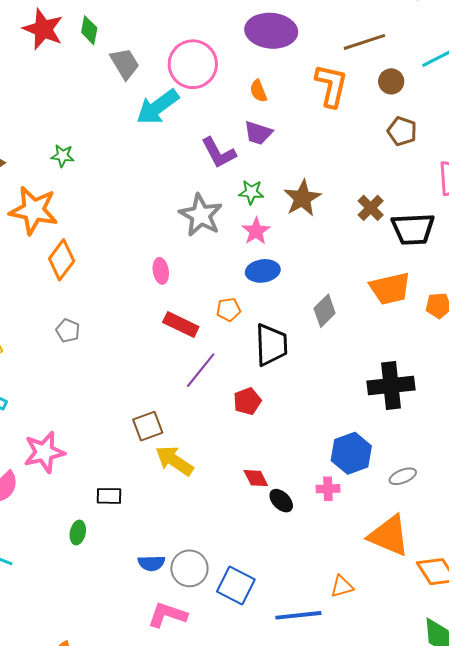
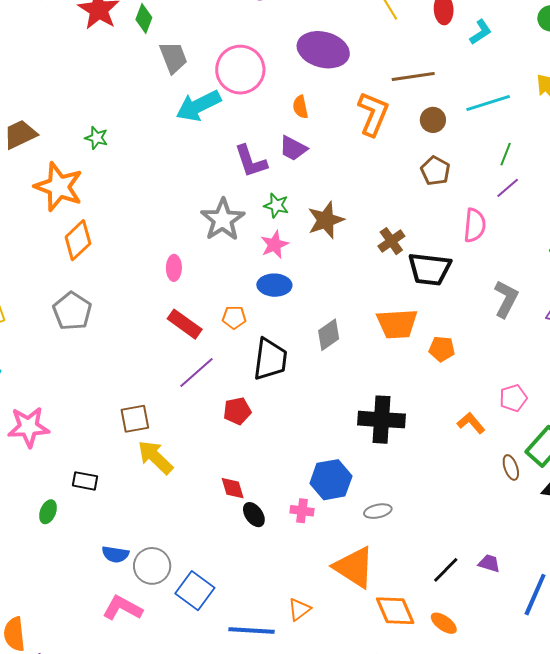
gray pentagon: (68, 331) -> (72, 311), size x1.6
orange triangle: (342, 586) -> (299, 609), turned -30

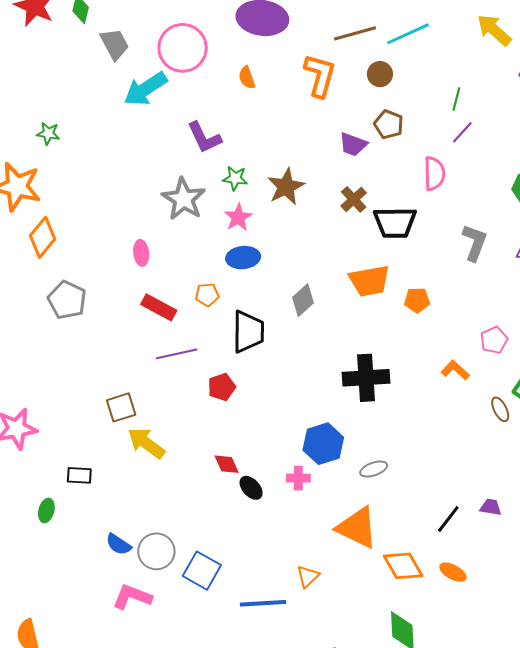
cyan line: (488, 103) -> (408, 34), moved
purple trapezoid: (293, 148) -> (353, 144), moved
gray pentagon: (72, 311) -> (67, 300), moved
purple line: (197, 372) -> (177, 354), turned 36
blue semicircle: (115, 554) -> (119, 544), turned 32

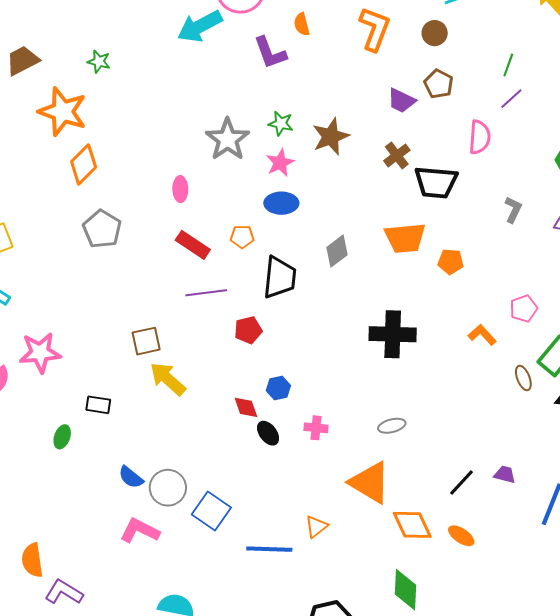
purple L-shape: (204, 137) -> (270, 53), moved
gray L-shape: (475, 243) -> (513, 210), size x0.7
blue hexagon: (323, 444) -> (278, 388), moved, size x0.6

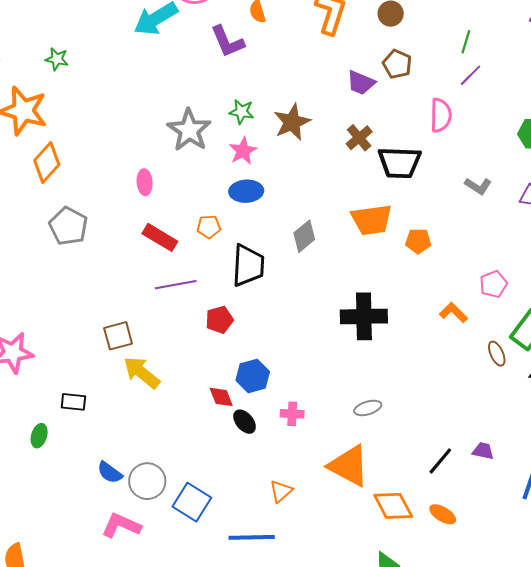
gray L-shape: (513, 210) -> (478, 186), turned 100
blue hexagon: (278, 388) -> (253, 376), size x1.4
orange triangle: (316, 527) -> (281, 491), moved

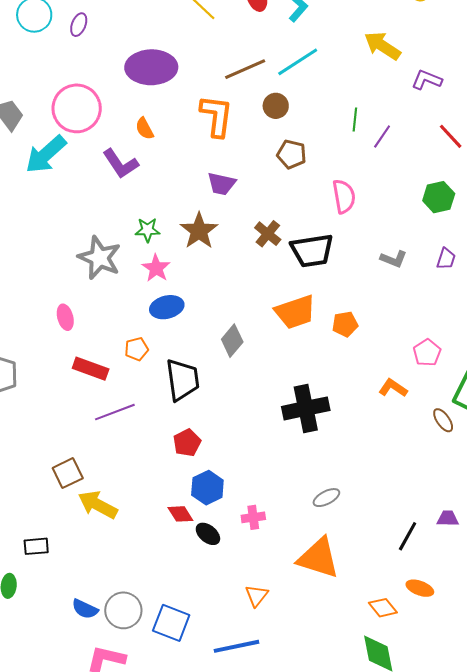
purple line: (471, 75) -> (382, 136), moved
purple trapezoid: (361, 83) -> (222, 184), moved
red pentagon: (219, 320) -> (187, 443), moved
orange diamond: (393, 506) -> (383, 608), moved, size x0.7

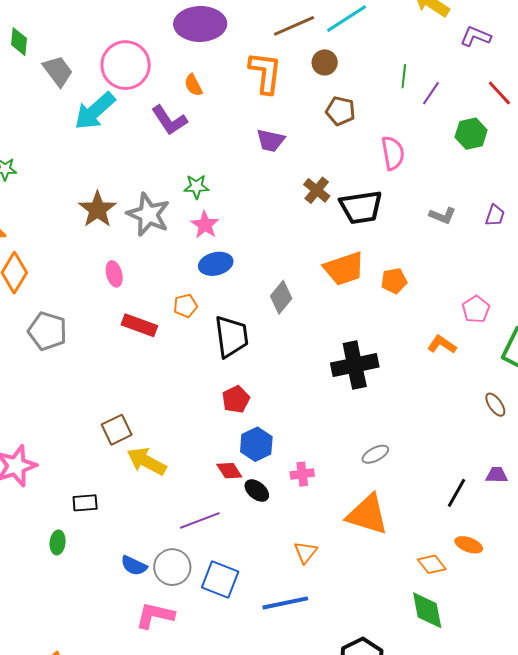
green hexagon: (439, 197) -> (471, 134), moved
brown star: (199, 231) -> (97, 209), moved
purple line: (115, 412) -> (200, 520), moved
brown ellipse: (443, 420) -> (495, 405), moved

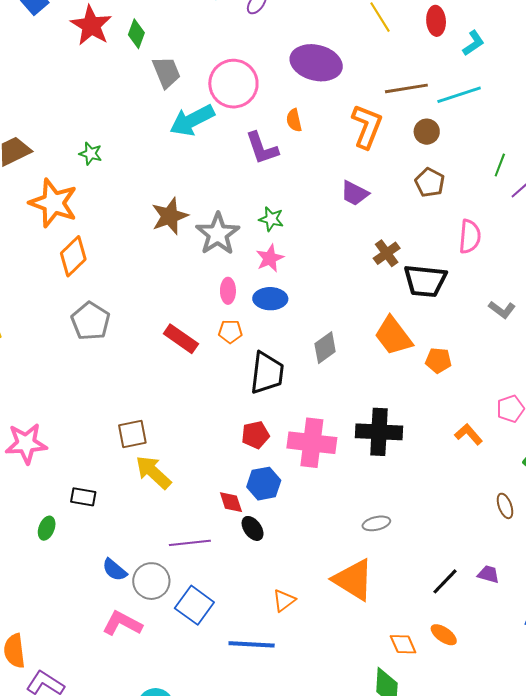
orange trapezoid: (344, 269) -> (393, 336), turned 57
pink ellipse: (114, 274) -> (228, 291), moved
pink cross: (302, 474) -> (312, 443), moved, size x2.0

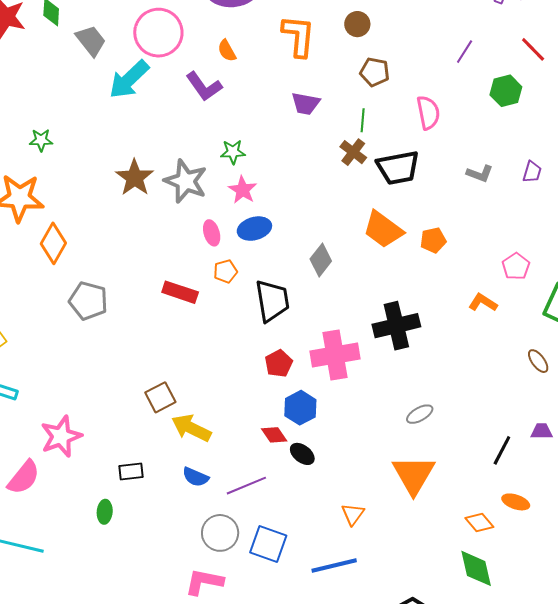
green line: (500, 165) -> (363, 120), moved
blue semicircle: (115, 570) -> (196, 477), moved
orange triangle: (353, 580) -> (414, 475), turned 45

